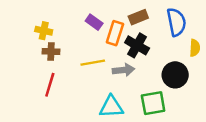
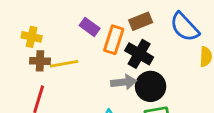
blue semicircle: (176, 22) -> (185, 27), turned 148
yellow line: (93, 63) -> (64, 64), moved
black circle: (175, 75) -> (151, 86), moved

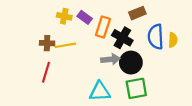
brown rectangle: (141, 21) -> (137, 13), moved
blue semicircle: (185, 27) -> (156, 37), moved, turned 40
yellow cross: (32, 37) -> (64, 16), moved

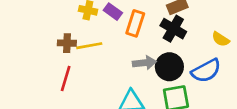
blue semicircle: (156, 37) -> (206, 71), moved, turned -115
black cross: (122, 38) -> (173, 29), moved
yellow semicircle: (173, 40) -> (221, 39), turned 120

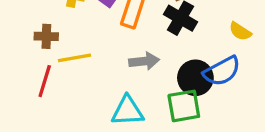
yellow line: (89, 46) -> (74, 58), moved
black circle: (169, 67) -> (195, 78), moved

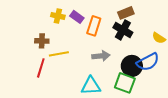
green square: (184, 106) -> (125, 83), turned 30

